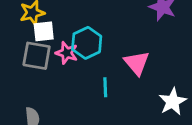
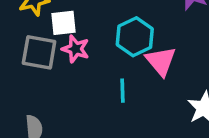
white square: (44, 31) -> (63, 23), moved
cyan hexagon: (87, 43) -> (135, 37), moved

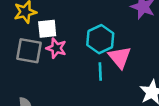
cyan line: (123, 91) -> (100, 71), moved

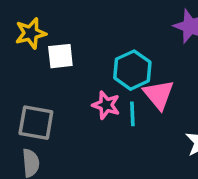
pink star: (56, 48) -> (106, 105), moved
gray square: (29, 51) -> (36, 123), moved

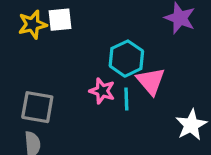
white square: (60, 56) -> (60, 20), moved

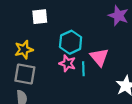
yellow star: (32, 25) -> (24, 50), moved
cyan hexagon: (126, 59) -> (71, 42), moved

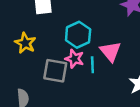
yellow star: (24, 50) -> (25, 43), turned -30
gray square: (25, 74) -> (55, 71), moved

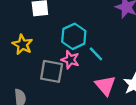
pink triangle: (110, 51) -> (105, 85), moved
cyan line: (92, 65) -> (96, 54), moved, turned -42

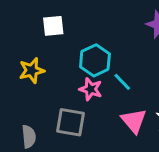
yellow star: (22, 45) -> (32, 70), turned 30
gray square: (52, 71) -> (70, 122), moved

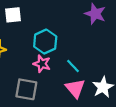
cyan line: (122, 82) -> (73, 66), moved

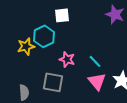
white square: (13, 15) -> (62, 15), moved
cyan hexagon: (45, 42) -> (44, 36), moved

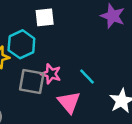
pink triangle: (97, 81) -> (69, 102), moved
gray square: (53, 82) -> (32, 82), moved

